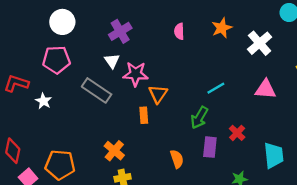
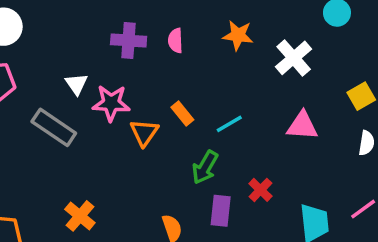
orange star: (222, 28) -> (238, 35), turned 30
purple cross: (120, 31) -> (129, 41), moved, turned 35
orange rectangle: (144, 115) -> (182, 113), moved, turned -35

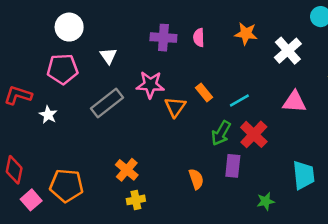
white triangle: (76, 84) -> (108, 56), moved
gray rectangle: (54, 127) -> (107, 103), turned -72
red cross: (261, 190) -> (254, 134), moved, size x1.5

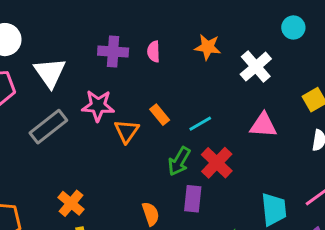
white triangle: (108, 56) -> (50, 73), size x1.6

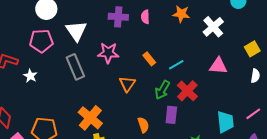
gray rectangle: (48, 127) -> (75, 67), turned -75
orange triangle: (127, 131) -> (127, 84), moved
orange cross: (71, 203) -> (90, 118), size x1.4

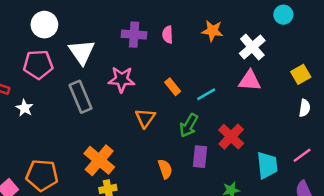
pink triangle: (218, 66) -> (250, 81), moved
red cross: (187, 91) -> (231, 137), moved

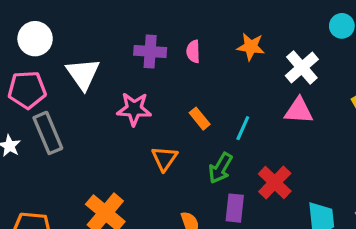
cyan line: (206, 94) -> (243, 128), turned -36
gray rectangle: (80, 97) -> (48, 133), moved

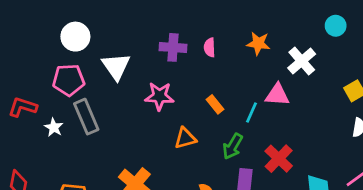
pink triangle: (299, 111) -> (277, 95), moved
orange triangle: (164, 159) -> (185, 138), turned 40

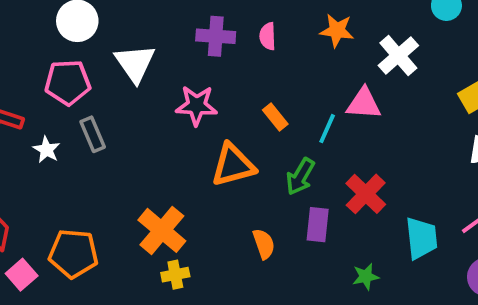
gray rectangle: (86, 117) -> (93, 134), size x0.7
orange triangle: (185, 138) -> (233, 165), size x1.4

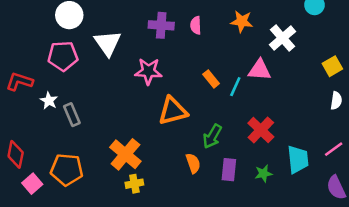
orange rectangle: (275, 117) -> (211, 79), moved
gray rectangle: (93, 134) -> (72, 115), moved
green arrow: (300, 177) -> (212, 136), moved
purple rectangle: (318, 225) -> (229, 170), moved
green star: (366, 277) -> (263, 173), moved

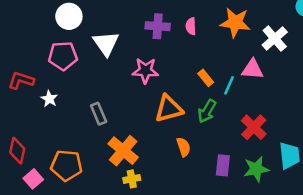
orange star: (242, 21) -> (235, 23), size x1.4
gray rectangle: (72, 115) -> (99, 114), moved
green arrow: (212, 136) -> (207, 111), moved
orange semicircle: (193, 163) -> (184, 147), moved
green star: (263, 173) -> (256, 169), size x1.5

